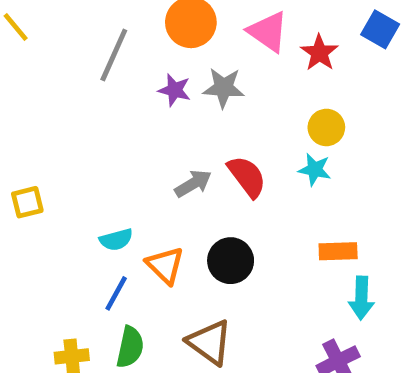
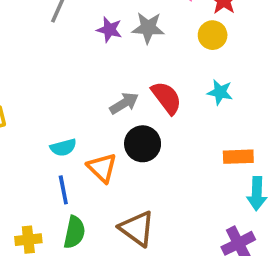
yellow circle: (326, 127) -> (213, 35), moved
black circle: (231, 261) -> (143, 144), moved
blue line: (116, 293) -> (63, 190), turned -40

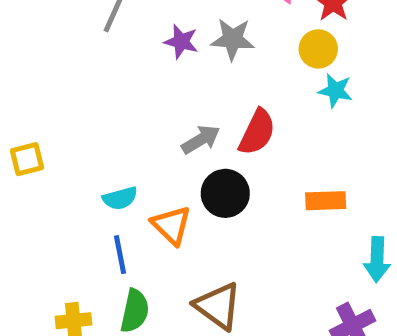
cyan star: (220, 92) -> (335, 91), moved
red semicircle: (166, 98) -> (257, 132), turned 63
orange rectangle: (238, 157) -> (326, 201), moved

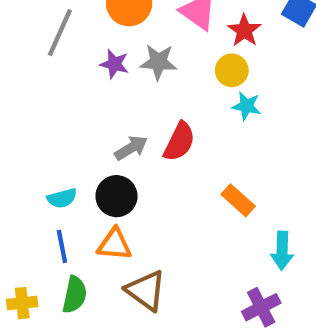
black circle: (225, 193) -> (116, 196), moved
orange rectangle: (326, 201) -> (238, 200), turned 44
orange triangle: (171, 225) -> (114, 244), moved, turned -39

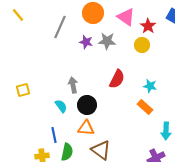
cyan star: (246, 106) -> (150, 86), moved
gray arrow: (131, 148) -> (73, 85), moved, turned -70
cyan semicircle: (62, 198) -> (61, 106), turned -112
blue line: (62, 246) -> (54, 135), moved

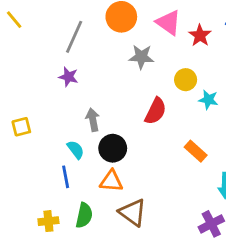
purple star: (86, 42) -> (68, 77), moved
yellow circle: (142, 45) -> (186, 80), moved
cyan star: (150, 86) -> (208, 100), moved
blue line: (54, 135) -> (66, 177), moved

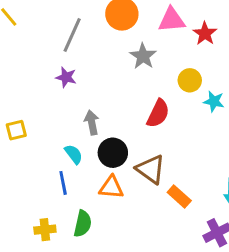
pink triangle: (168, 23) -> (172, 20), turned -40
gray star: (141, 57) -> (143, 56), turned 30
orange rectangle: (196, 151) -> (179, 196), moved
brown triangle: (133, 213) -> (151, 169), moved

